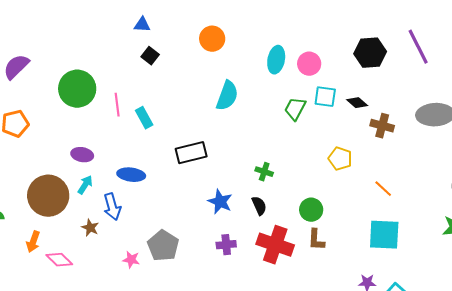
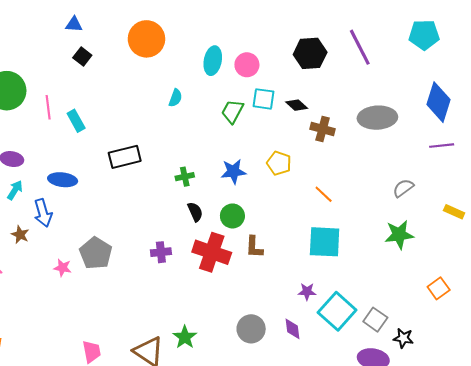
orange circle: (212, 39) -> (146, 39), size x1.4
cyan semicircle: (227, 96) -> (175, 98), moved, size x0.6
green cross: (264, 172) -> (185, 177), moved, turned -30
blue star: (220, 202) -> (233, 171), moved, turned -30
green circle: (311, 210) -> (232, 216), moved

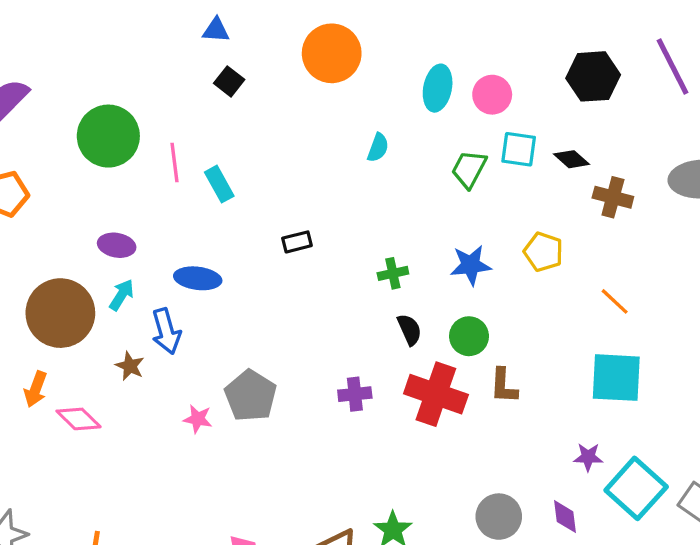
black rectangle: (125, 157) -> (297, 242), size x0.6

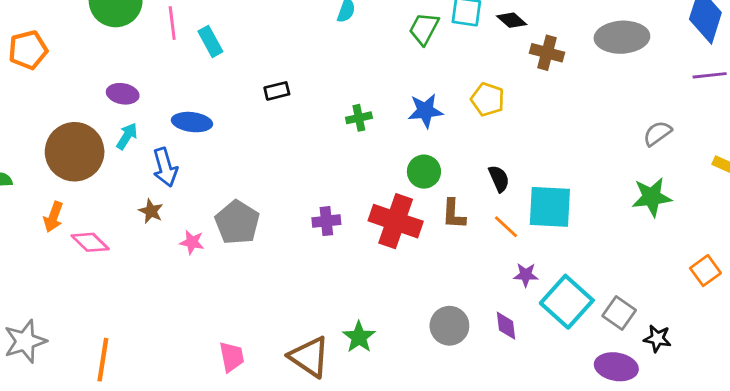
orange line: (615, 301) -> (506, 227), moved
black semicircle: (409, 330) -> (499, 179), moved
brown star: (130, 366) -> (151, 211), moved

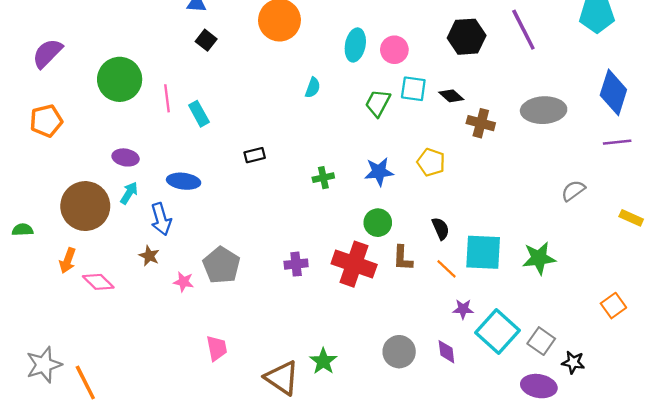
green star: (652, 197) -> (539, 258), moved
pink trapezoid: (232, 357) -> (217, 348), moved
orange line: (103, 360) -> (85, 383), moved, turned -36

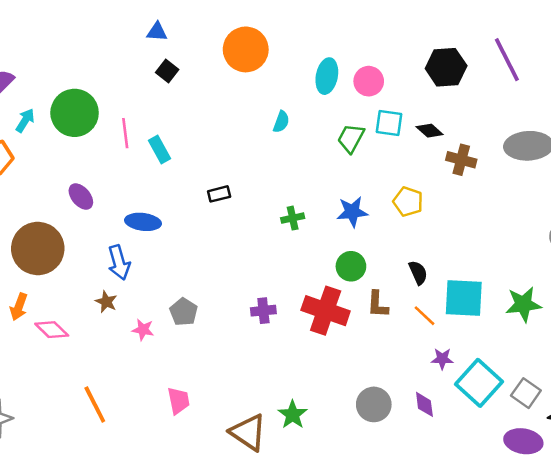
purple ellipse: (126, 157) -> (81, 197), turned 40
cyan arrow: (129, 193) -> (25, 120), moved
gray pentagon: (221, 265) -> (184, 312), size x0.7
orange line: (85, 383) -> (95, 404), moved

